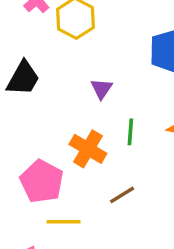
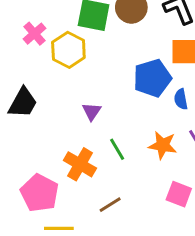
green line: (130, 132) -> (117, 149), turned -35

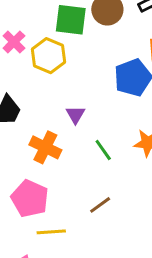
orange cross: (80, 164) -> (45, 147), moved

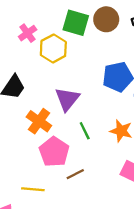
purple triangle: (75, 115) -> (67, 99), size x1.6
pink pentagon: (30, 198) -> (54, 152), moved

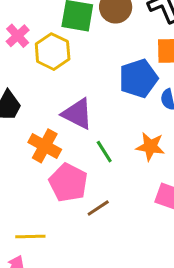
purple triangle: (67, 99) -> (77, 114), turned -36
yellow line: (33, 189) -> (30, 236), moved

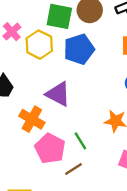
blue pentagon: (138, 78) -> (79, 49), moved
green line: (104, 152) -> (80, 141), moved

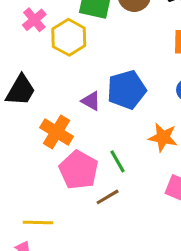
blue pentagon: (79, 49) -> (127, 90), moved
purple triangle: (58, 94) -> (91, 101), size x0.6

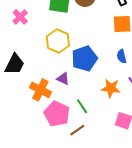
yellow hexagon: (69, 37) -> (58, 41), moved
purple triangle: (91, 101) -> (63, 79), moved

